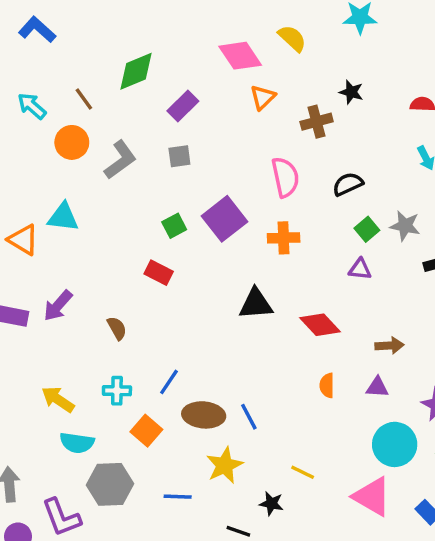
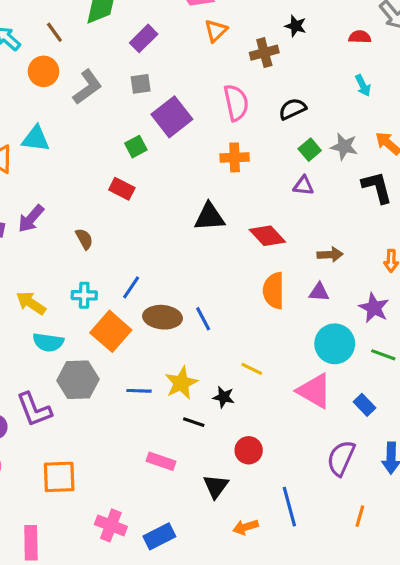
purple square: (225, 219) -> (172, 117), moved
orange semicircle: (327, 385) -> (274, 291), size x1.6
orange square: (146, 431) -> (111, 331), size x1.4
yellow star: (225, 465) -> (181, 383), moved

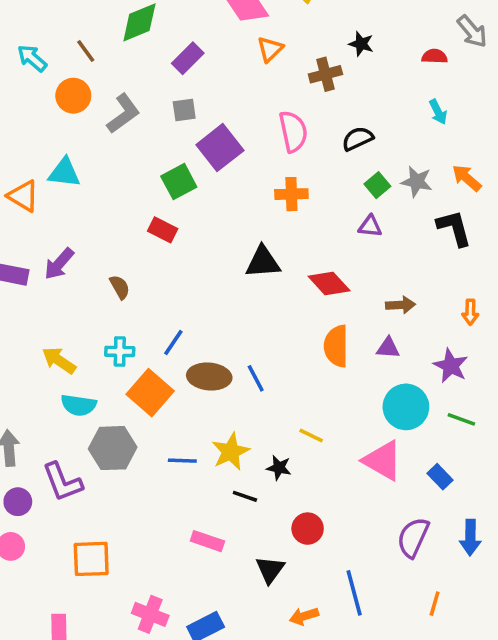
green square: (136, 147) -> (179, 182), size x1.4

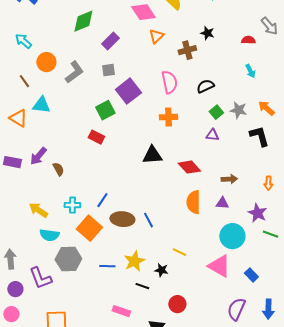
brown line: (86, 51) -> (24, 81), moved
brown semicircle: (120, 287) -> (58, 169), moved
green line: (461, 419) -> (270, 234), moved

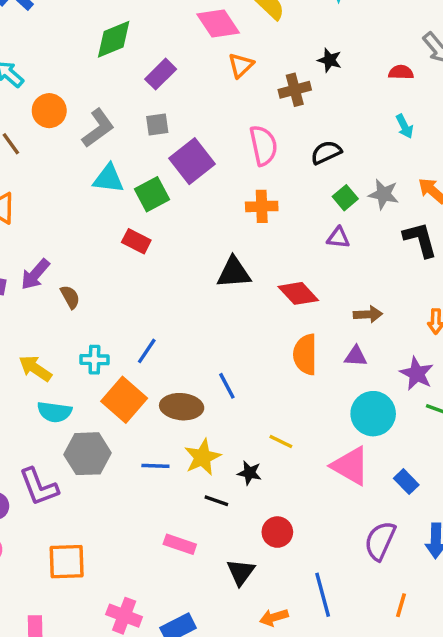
cyan triangle: (41, 105) -> (108, 179), moved
brown ellipse: (122, 219) -> (182, 407), moved

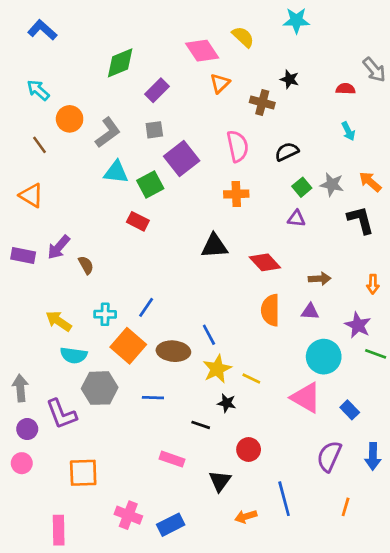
brown cross: (295, 90) -> (262, 102), turned 30
yellow star: (202, 457) -> (217, 369), moved

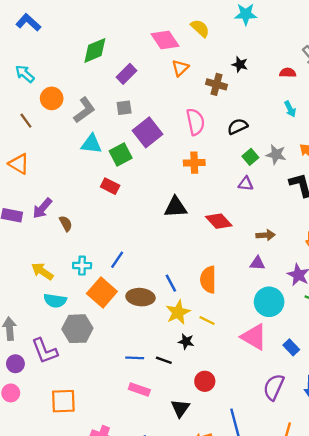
orange semicircle: (270, 310) -> (208, 280), moved
blue line: (153, 398) -> (135, 358), moved

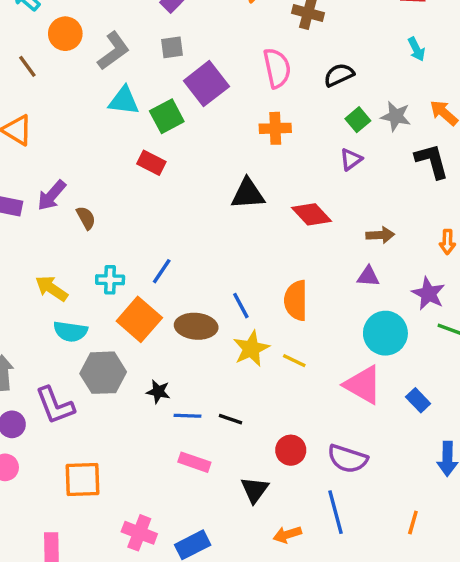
purple triangle: (246, 184) -> (351, 159), turned -42
black star: (186, 342) -> (158, 392), moved
purple semicircle: (274, 387) -> (348, 459), moved, turned -96

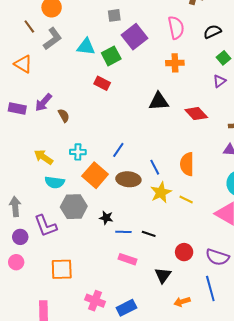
gray L-shape: (113, 51) -> (53, 39), moved
blue line: (162, 271) -> (118, 150), moved

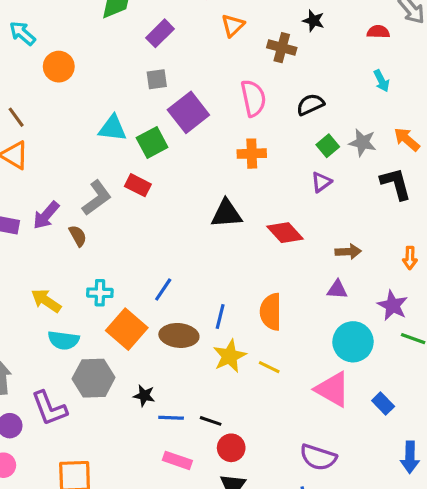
brown line: (29, 27) -> (16, 117), moved
gray L-shape: (53, 39) -> (97, 198), moved
blue line: (155, 167) -> (220, 316), turned 42
red circle: (184, 252) -> (231, 448), moved

